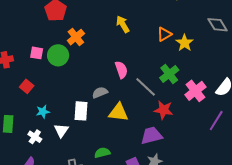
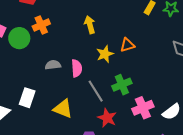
yellow star: (184, 43) -> (105, 54), moved
gray semicircle: (100, 93) -> (53, 65), moved

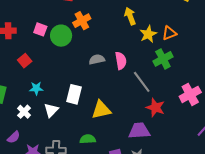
yellow star: (105, 54) -> (148, 34), moved
green cross: (122, 85) -> (163, 59), moved
yellow triangle: (63, 109) -> (101, 110), moved, turned -30

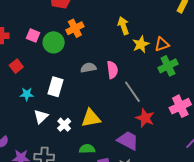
green cross: (163, 59) -> (168, 66), moved
white rectangle: (74, 94) -> (56, 87), moved
white cross: (24, 112) -> (64, 125), moved
purple trapezoid: (139, 131) -> (128, 141), turned 30
green semicircle: (88, 139) -> (87, 149), moved

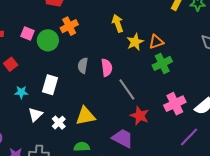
gray semicircle: (88, 68) -> (83, 65), turned -70

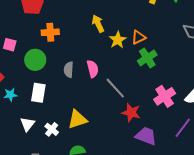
orange cross: (69, 26) -> (50, 32), turned 30
green circle: (48, 40) -> (35, 60), moved
cyan star: (21, 92) -> (10, 95), moved
purple trapezoid: (123, 138) -> (146, 136), moved

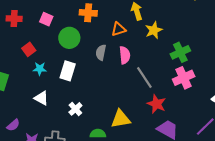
orange triangle: (139, 37) -> (119, 29), moved
pink cross: (165, 96) -> (184, 78), moved
yellow triangle: (77, 119) -> (121, 119), moved
white triangle: (27, 124) -> (41, 98), moved, turned -49

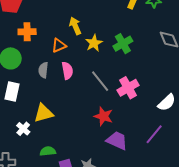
green cross: (180, 52) -> (123, 44), moved
gray line: (144, 77) -> (100, 81), moved
yellow triangle: (121, 119) -> (44, 113), moved

